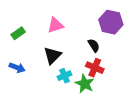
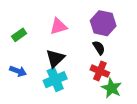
purple hexagon: (111, 22) -> (103, 23), moved
cyan cross: (64, 76) -> (55, 80), moved, size x1.5
green star: (85, 84) -> (112, 88), moved

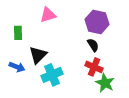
pink triangle: (58, 26) -> (48, 15), moved
green rectangle: (19, 35) -> (18, 33), turned -56
black triangle: (55, 58) -> (38, 55), moved

